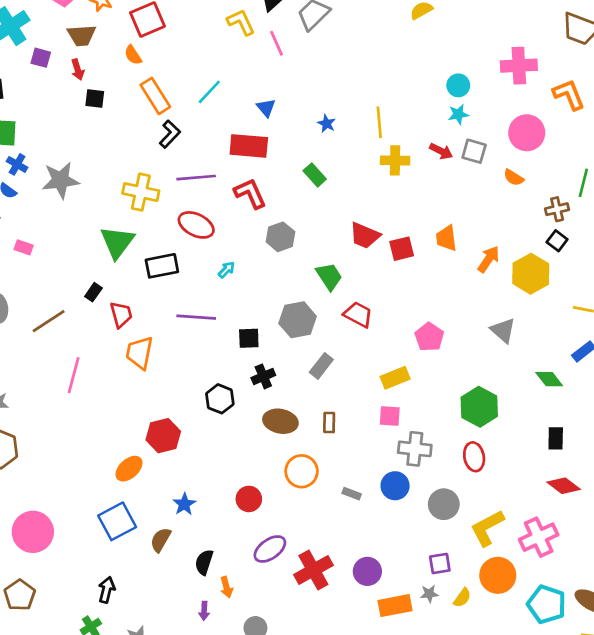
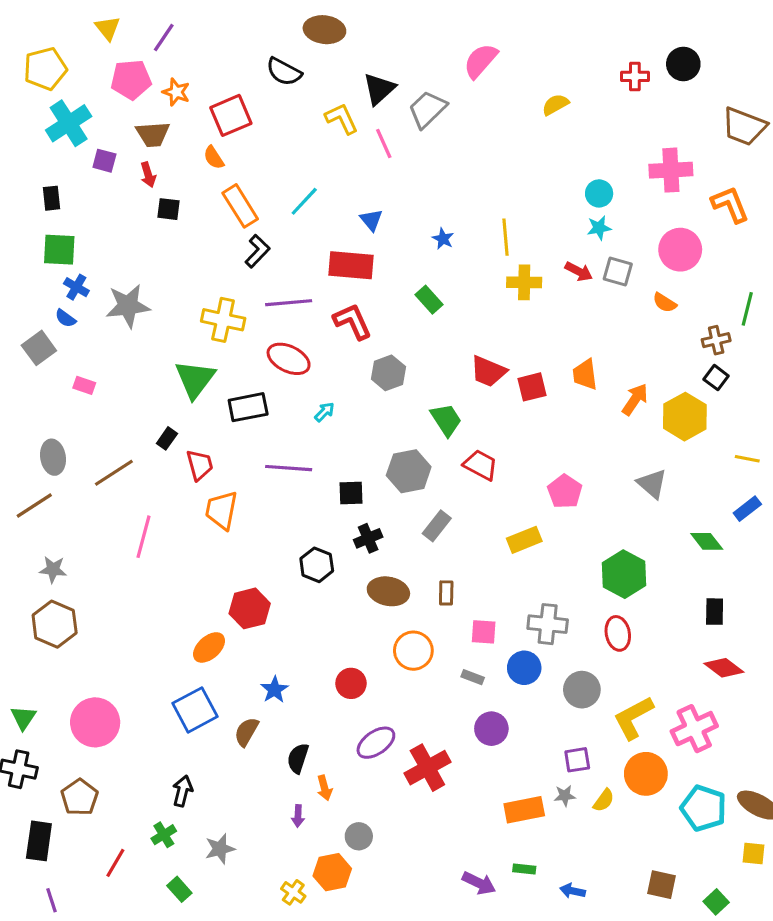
pink square: (390, 416) -> (484, 632), moved
purple circle: (367, 571) -> (491, 729), moved

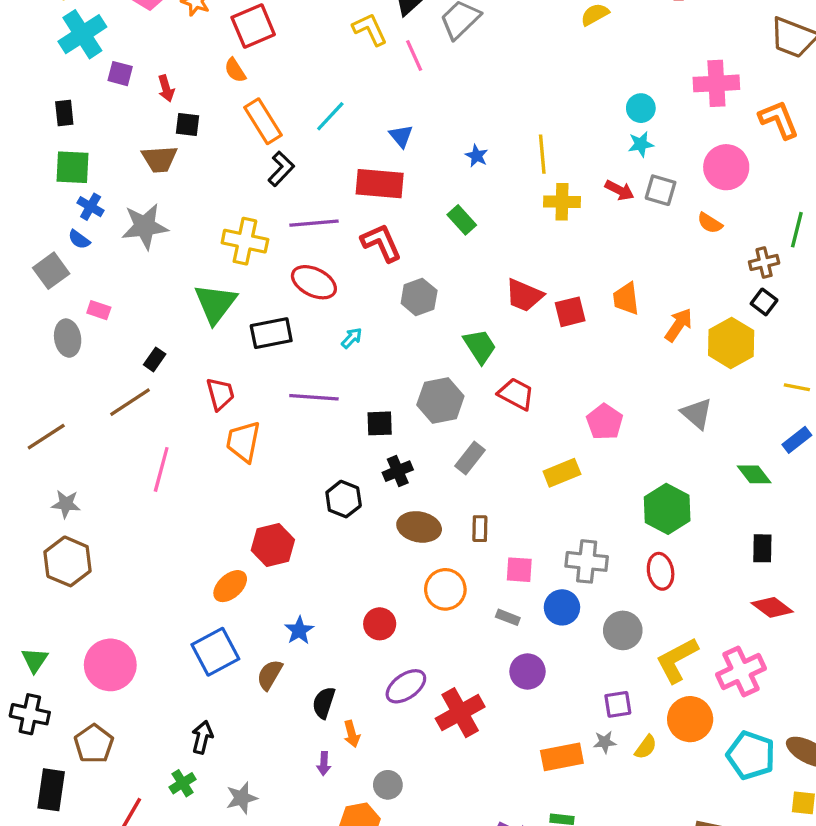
brown trapezoid: (153, 134) -> (160, 159), moved
black rectangle: (167, 438) -> (155, 359), moved
gray ellipse: (53, 457) -> (68, 338), moved

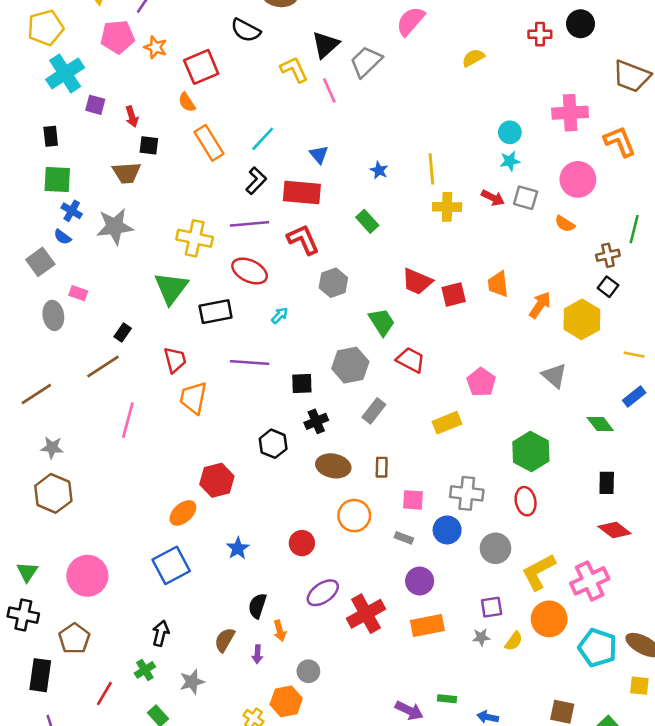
black L-shape: (281, 169) -> (256, 181), moved
brown semicircle: (270, 675) -> (225, 640), moved
orange rectangle: (562, 757) -> (427, 625), moved

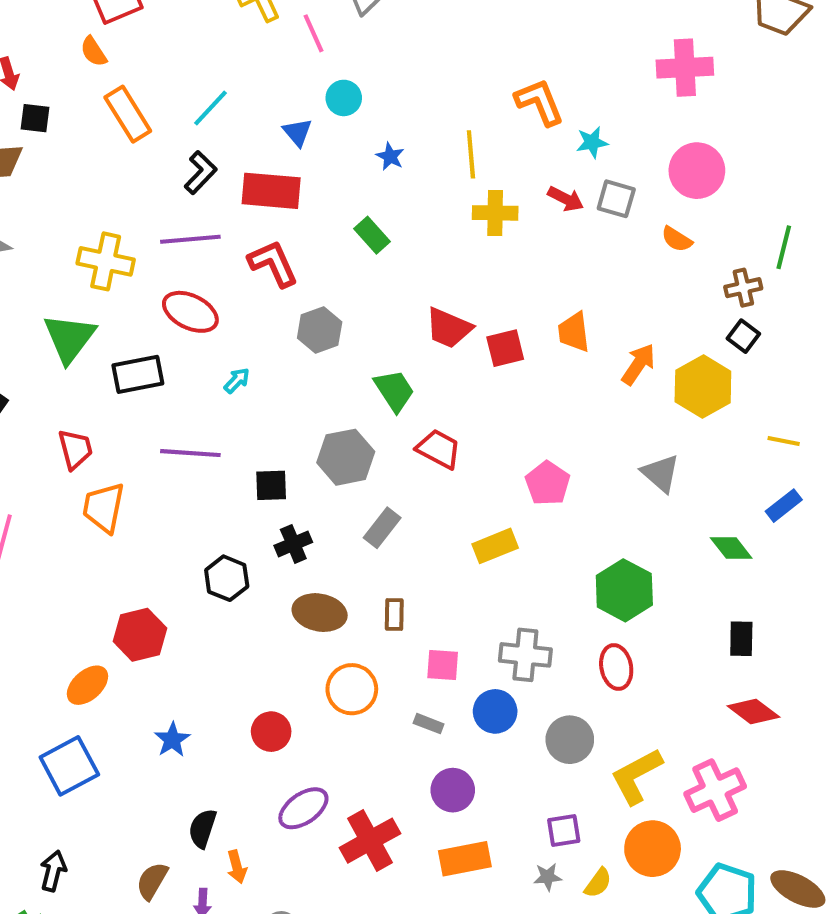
cyan circle: (510, 132) -> (344, 98), moved
orange L-shape: (620, 141) -> (540, 102), moved

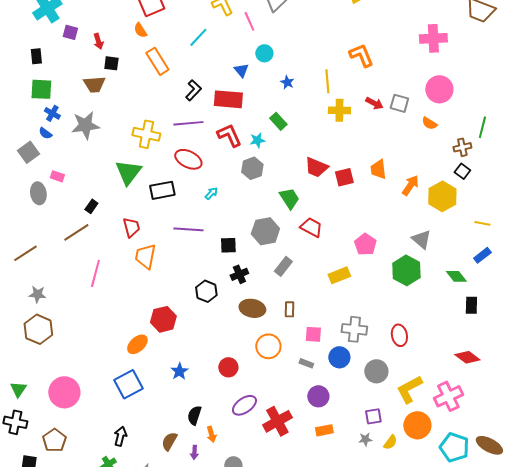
cyan line: (211, 108) -> (198, 37), moved
cyan star: (592, 142) -> (257, 140), moved
green hexagon: (624, 590) -> (406, 270), moved
black rectangle: (741, 639) -> (471, 305), moved
orange rectangle: (465, 859) -> (324, 430), size x0.7

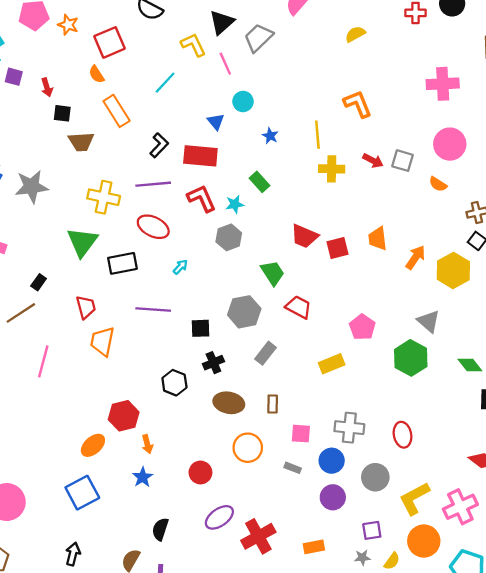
brown trapezoid: (94, 84) -> (81, 142), moved
purple circle: (318, 396) -> (333, 497), moved
orange arrow: (211, 434) -> (147, 444), moved

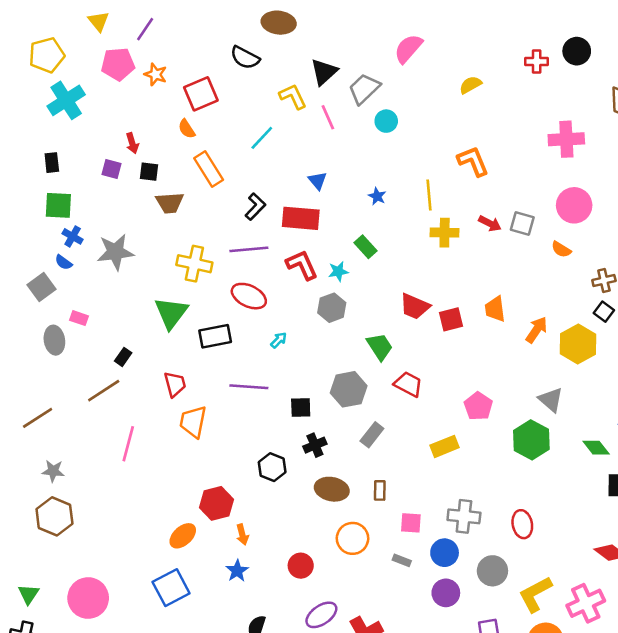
purple square: (14, 77) -> (111, 169), moved
cyan circle: (243, 102) -> (386, 121), moved

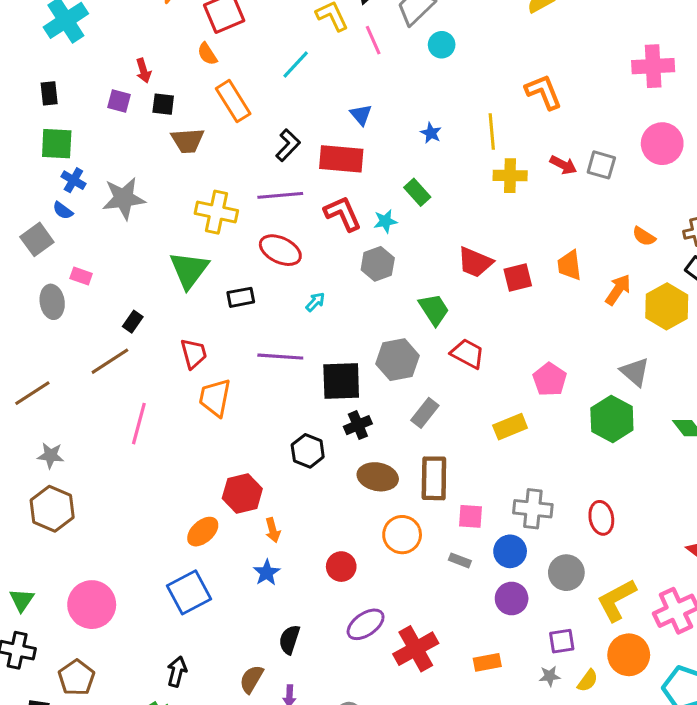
orange semicircle: (561, 249) -> (644, 236), moved
black rectangle: (215, 336) -> (241, 297), size x0.7
black square: (301, 408) -> (341, 381), size x1.6
brown rectangle: (380, 490) -> (434, 478), size x1.8

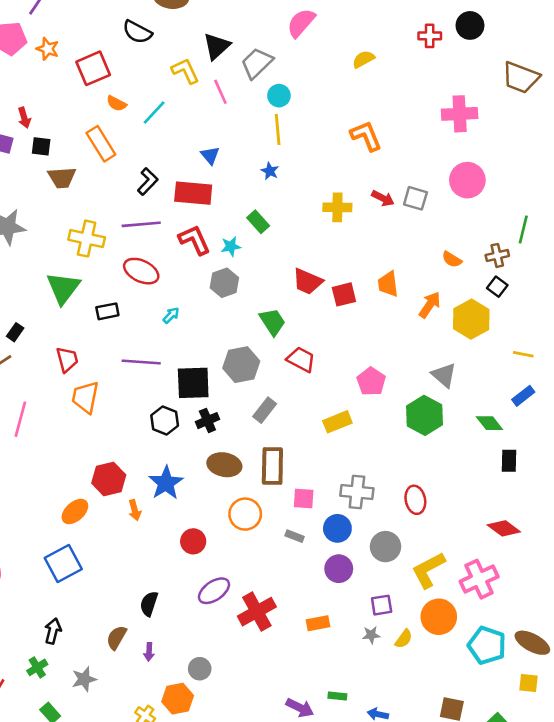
orange semicircle: (207, 54) -> (117, 103), moved, turned -30
yellow line: (492, 131) -> (278, 129), moved
black hexagon: (308, 451) -> (165, 421), moved
blue star: (267, 573) -> (166, 483), moved, size x1.5

